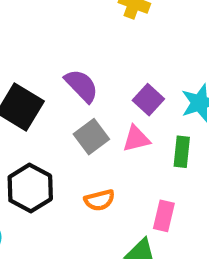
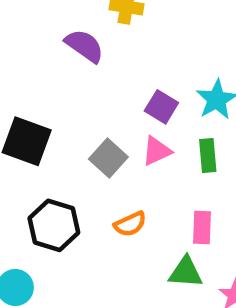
purple semicircle: (82, 86) -> (84, 46), moved

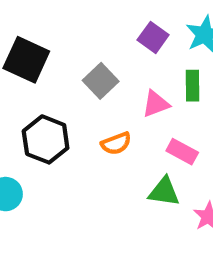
pink triangle: (157, 151) -> (156, 104), moved
pink rectangle: (202, 227) -> (182, 152), turned -68

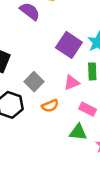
purple square: (153, 37) -> (69, 45), size x1.5
gray square: (101, 81) -> (34, 82), moved

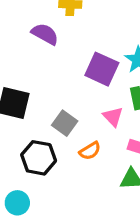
pink triangle: (72, 83) -> (113, 117), turned -42

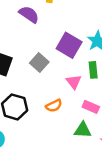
gray square: (65, 123) -> (39, 63), moved

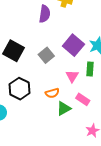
purple semicircle: (29, 14) -> (45, 14), turned 54
green triangle: (83, 130) -> (64, 108), moved, turned -42

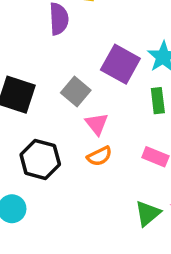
pink triangle: (72, 76) -> (97, 124), moved
green triangle: (64, 108) -> (148, 213), moved

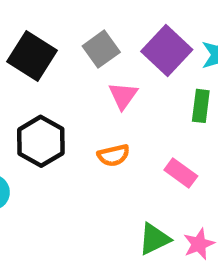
gray square: (76, 91) -> (101, 49), moved
pink triangle: (97, 124) -> (123, 96), moved

